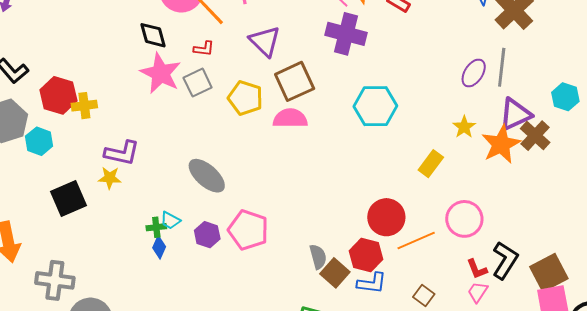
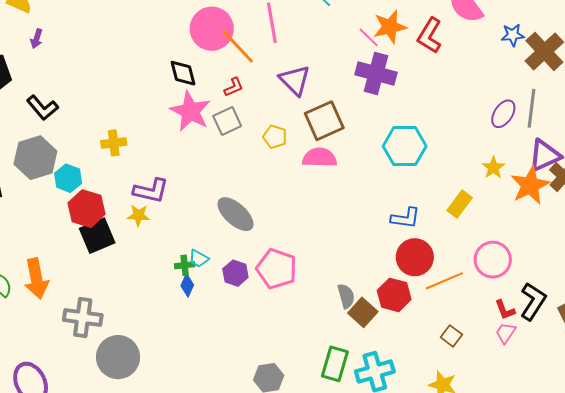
red L-shape: (204, 49) -> (234, 87), turned -30
red hexagon: (58, 95) -> (87, 209), moved
yellow pentagon: (245, 98) -> (275, 137), size x0.7
blue L-shape: (372, 283) -> (405, 218), moved

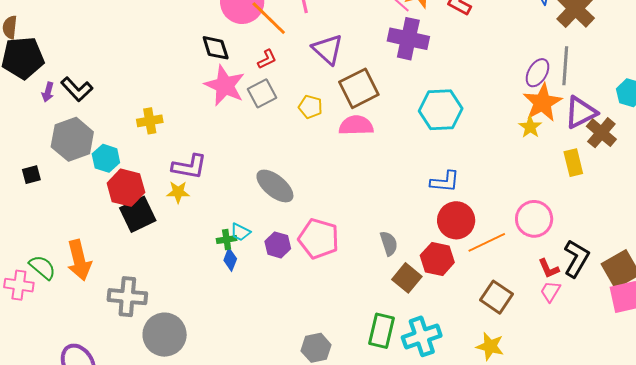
purple arrow: (37, 39) -> (48, 92), moved
orange star: (530, 185) -> (542, 103), moved
yellow rectangle: (460, 204) -> (573, 163), moved, turned -48
gray semicircle: (346, 296) -> (389, 243), moved
brown square: (451, 336) -> (497, 297), size x1.5

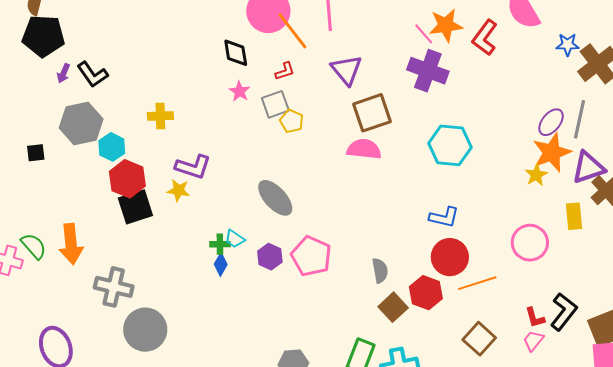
pink star: (225, 86) -> (240, 91), size x0.5
yellow pentagon: (310, 107) -> (292, 121), moved
pink circle: (534, 219) -> (530, 243), moved

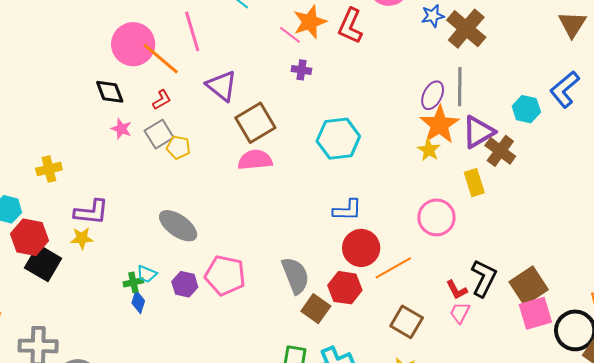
purple cross: (428, 71) -> (301, 70), size x0.5
black square: (135, 207) -> (43, 263), turned -30
gray semicircle: (380, 271) -> (295, 275), size x1.5

